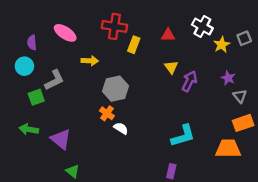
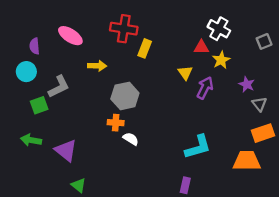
red triangle: (168, 35) -> (201, 47), moved
yellow star: (222, 45) -> (221, 60), moved
orange cross: (107, 113) -> (116, 123), turned -32

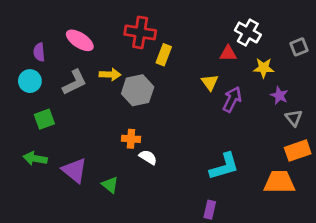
yellow star: (221, 60) -> (264, 68), moved, turned 30
gray L-shape: (59, 87) -> (75, 82), moved
gray hexagon: (125, 96) -> (138, 90), moved
green triangle: (79, 185) -> (110, 185), moved

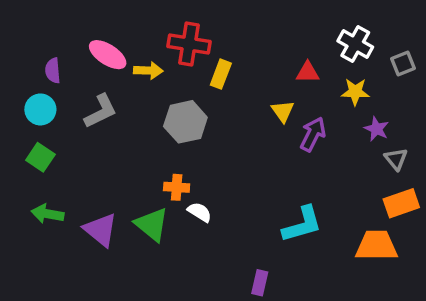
white cross: (248, 32) -> (355, 44), moved
yellow arrow: (110, 74) -> (148, 71), moved
green square: (44, 119) -> (40, 157), moved, turned -36
green triangle: (110, 185) -> (152, 224), moved, size x1.5
purple rectangle: (210, 210) -> (260, 283), moved

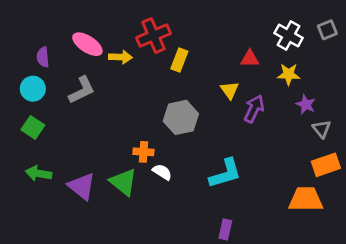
red cross: (189, 44) -> (154, 36), turned -32
gray square: (403, 63) -> (327, 30), moved
gray hexagon: (185, 122) -> (181, 117), moved
cyan L-shape: (302, 224) -> (225, 173), moved
purple rectangle: (260, 283) -> (225, 229), moved

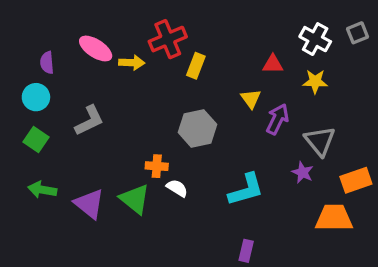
gray L-shape: (82, 90) -> (89, 121), moved
purple star: (306, 104) -> (303, 172), moved
gray triangle: (322, 129) -> (320, 141), moved, size x1.5

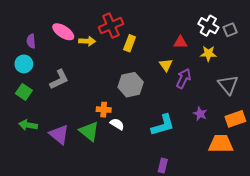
gray square: (357, 33) -> (230, 30), moved
gray triangle: (320, 141) -> (228, 85), moved

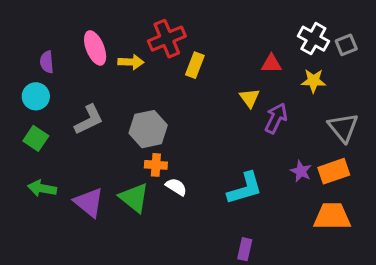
pink ellipse: (63, 32) -> (95, 48), turned 35
gray hexagon: (131, 85) -> (148, 129), moved
orange rectangle: (235, 119) -> (334, 171), moved

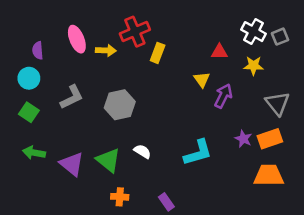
orange cross: (156, 165) -> (120, 197), moved
purple rectangle: (245, 249) -> (166, 202), moved, turned -48

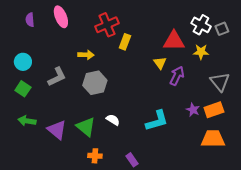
pink ellipse: (77, 39) -> (61, 17), moved
purple semicircle: (38, 50) -> (30, 20), moved
yellow arrow: (106, 50) -> (86, 55), moved
red triangle: (219, 52) -> (174, 41), size x1.6

